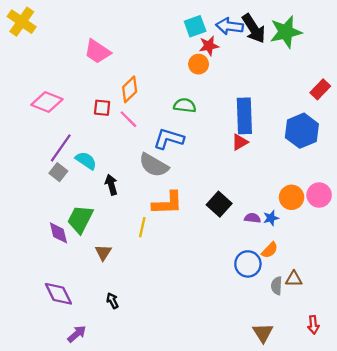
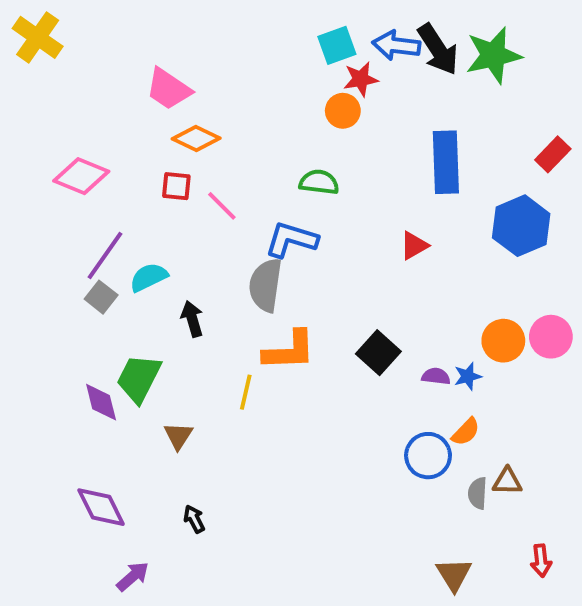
orange diamond: (130, 89) -> (196, 139), moved, turned 70
blue rectangle: (244, 116) -> (446, 162), moved
cyan semicircle: (86, 161) -> (149, 277), turned -60
gray semicircle: (154, 165) -> (266, 285), turned 68

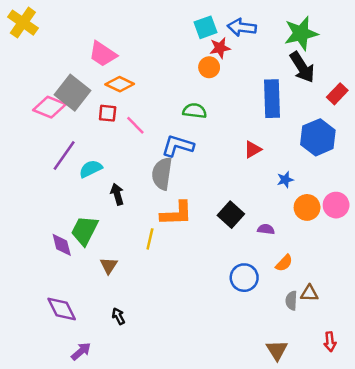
black arrow: (438, 49) -> (302, 67), moved
gray square: (101, 297) -> (73, 93), moved, size x1.8
blue star: (468, 376) -> (285, 180), moved
blue circle: (428, 456) -> (244, 278), moved

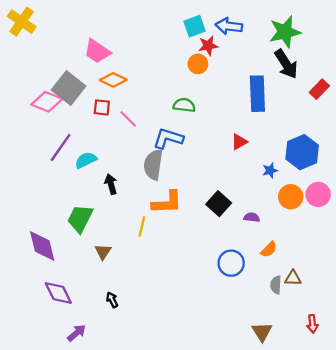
blue hexagon: (318, 137) -> (302, 152), moved
purple diamond: (62, 245) -> (42, 246), moved, size x1.4

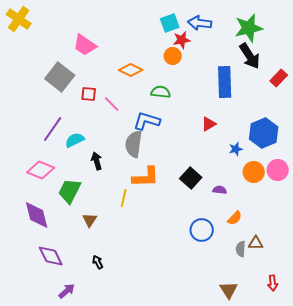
orange diamond: (113, 80) -> (131, 70), moved
pink diamond: (47, 102) -> (41, 170), moved

